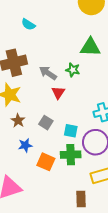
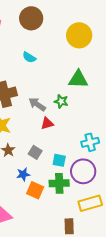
cyan semicircle: (28, 24) -> (29, 57), moved
red triangle: (58, 93) -> (47, 123), turned 40
blue star: (25, 145) -> (23, 174), moved

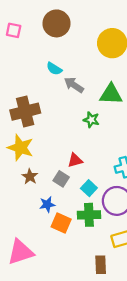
gray arrow: (37, 104) -> (74, 85), moved
red triangle: (47, 123) -> (75, 160), moved
cyan square: (59, 160) -> (89, 188), turned 32

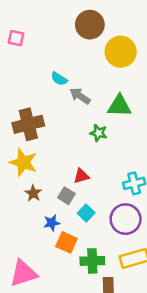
brown circle: (56, 23) -> (90, 25), moved
cyan square: (89, 188) -> (86, 213), moved
green cross: (89, 215) -> (92, 261), moved

